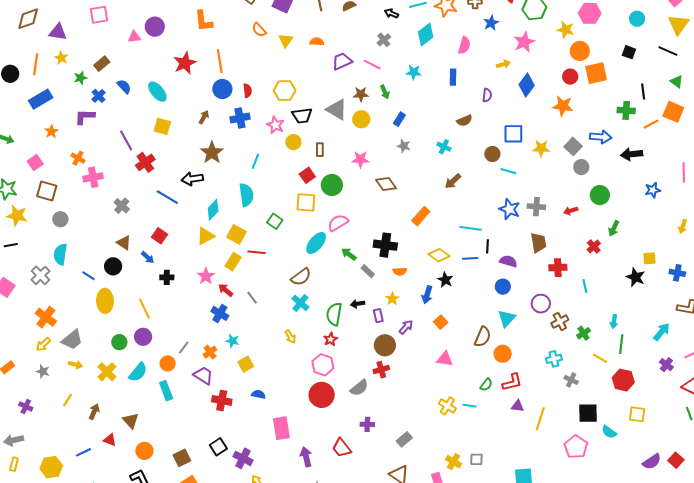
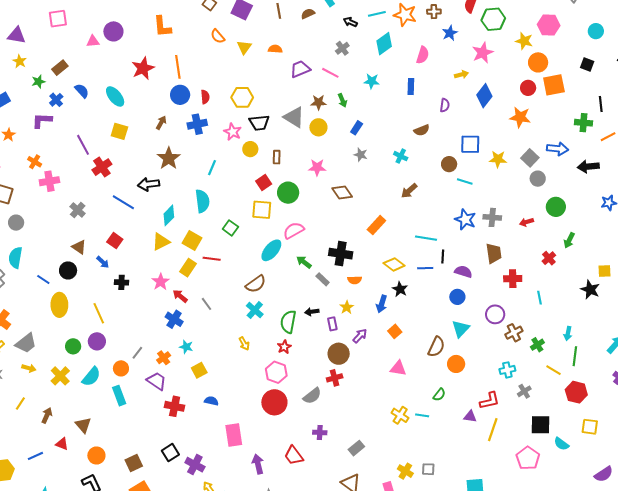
gray cross: (571, 380) -> (524, 391), turned 32
red L-shape: (512, 382) -> (490, 401), moved

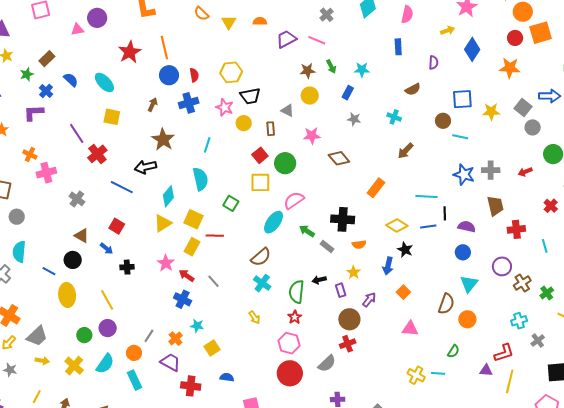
cyan star: (372, 81) -> (362, 70), moved
gray triangle: (294, 117) -> (287, 110), moved, size x0.6

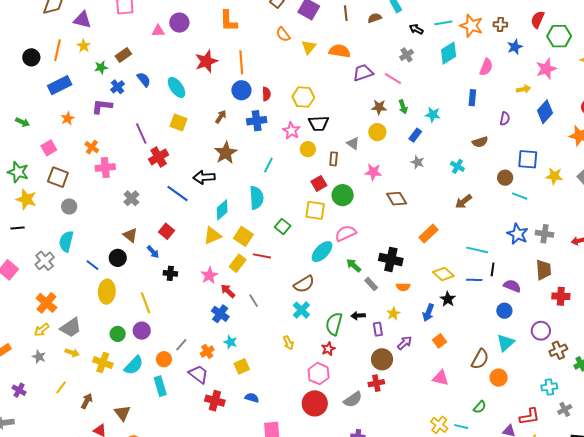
orange semicircle: (260, 21) -> (340, 51), size x1.5
yellow cross: (74, 366) -> (103, 363), turned -30

